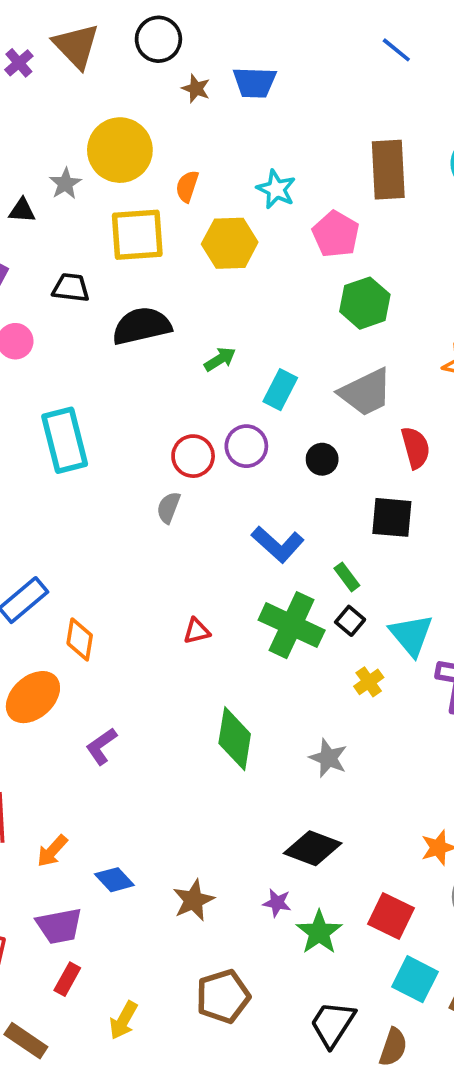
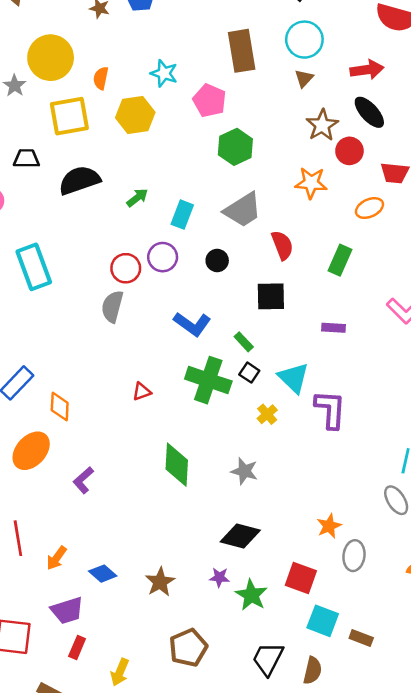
gray semicircle: (169, 508) -> (112, 306), size x1.4

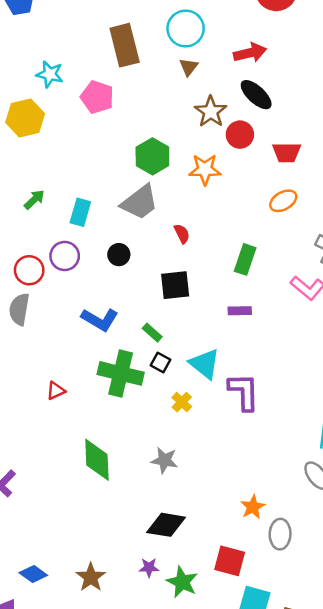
green hexagon: (235, 147) -> (152, 156), moved
orange ellipse: (369, 208) -> (283, 201), moved
red semicircle: (282, 245) -> (182, 234), size x0.7
green rectangle: (340, 260) -> (245, 259), moved

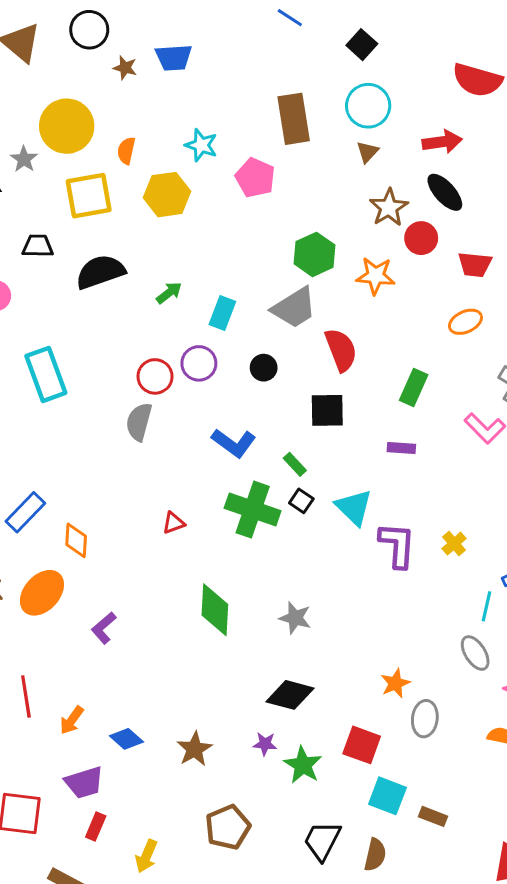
red semicircle: (182, 234) -> (341, 350), size x1.8
yellow cross: (182, 402) -> (454, 544), moved

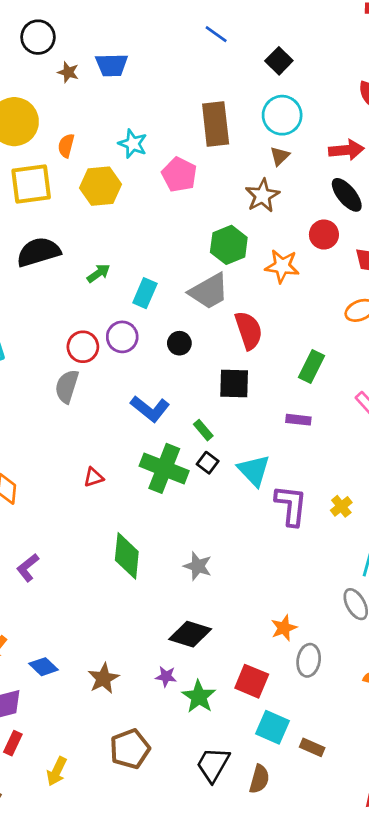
brown star: (389, 208) -> (262, 196), moved

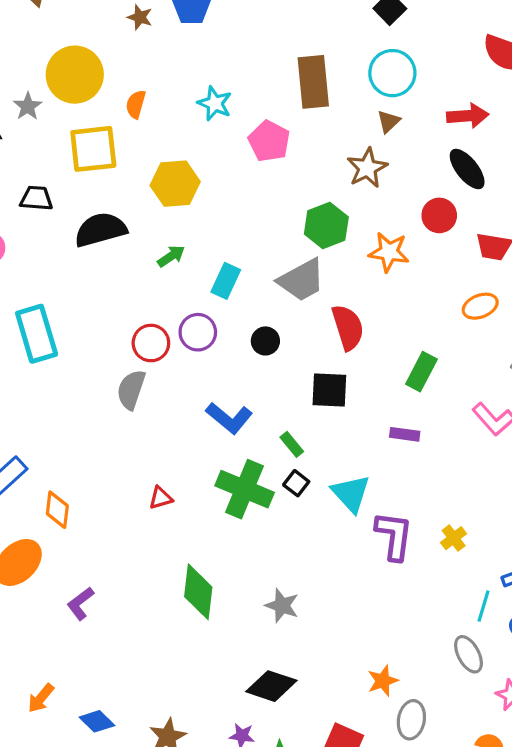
yellow hexagon: (100, 186) -> (175, 184), moved

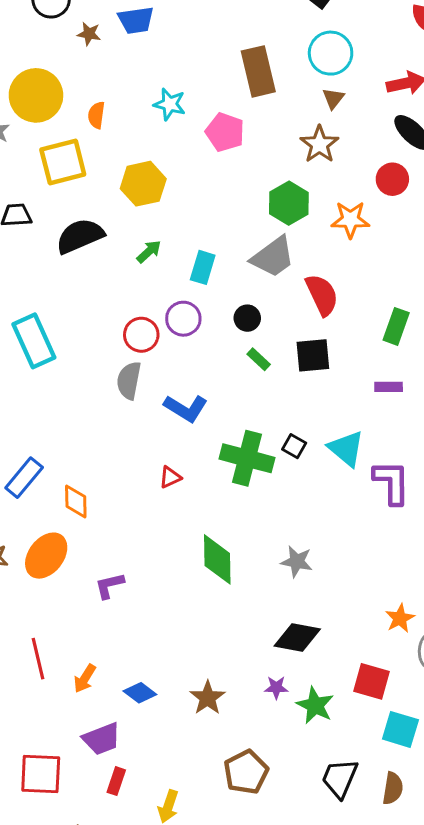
blue L-shape: (229, 418) -> (186, 408), moved
green rectangle: (292, 444) -> (259, 359), moved
purple L-shape: (80, 603) -> (109, 585), turned 32

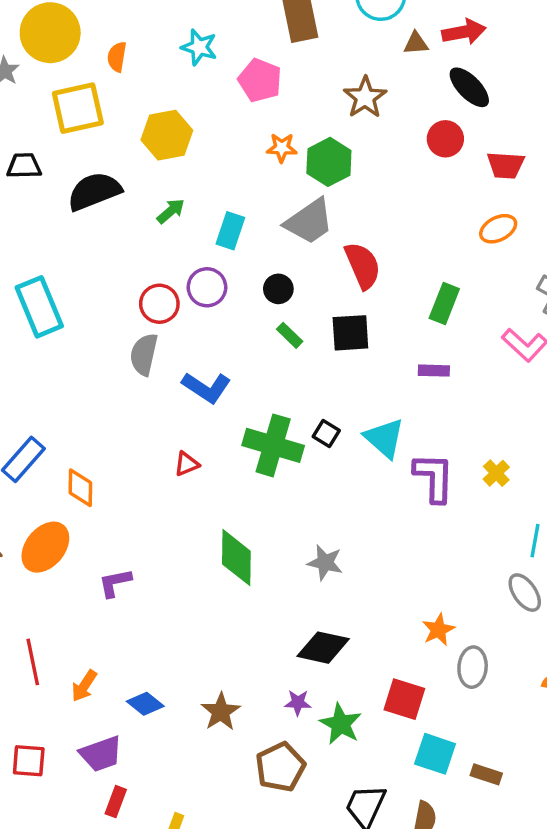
brown triangle: (333, 98) -> (416, 43), moved, turned 45
orange star: (350, 220) -> (282, 148), moved, size x0.7
brown pentagon: (246, 772) -> (280, 767), moved
red square: (41, 774) -> (29, 761), moved, size x0.7

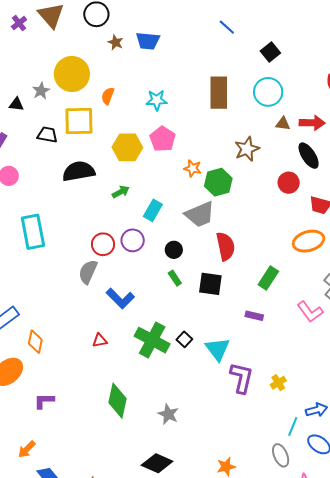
cyan star: (199, 47) -> (157, 100), turned -30
pink pentagon: (260, 80) -> (163, 139), moved
black trapezoid: (24, 166) -> (47, 135), moved
orange ellipse: (498, 229) -> (309, 241), size x1.4
orange arrow: (84, 686) -> (27, 449), moved

